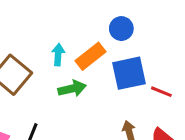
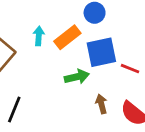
green arrow: (72, 89) -> (77, 77), moved

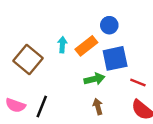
red line: (130, 69) -> (138, 82), moved
brown arrow: (101, 104) -> (98, 106), moved

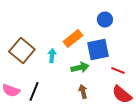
blue circle: (109, 25) -> (105, 20), moved
cyan arrow: (62, 45) -> (52, 56), moved

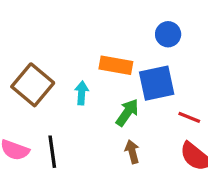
orange rectangle: (73, 39) -> (116, 65), turned 48
green arrow: (80, 68) -> (127, 113), turned -42
black line: (34, 92) -> (52, 152), turned -30

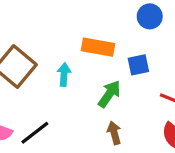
blue square: (157, 83) -> (138, 65), size x0.6
black line: (52, 152) -> (35, 133), turned 60

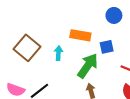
green arrow: (109, 94) -> (88, 66), size x1.4

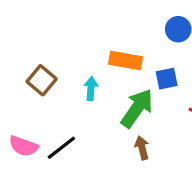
brown square: (27, 48) -> (42, 80), size x0.7

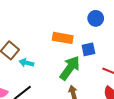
cyan arrow: (91, 88) -> (26, 63), moved, turned -80

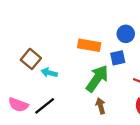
blue circle: (96, 18) -> (126, 34), moved

